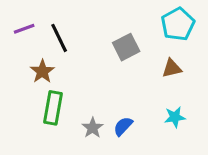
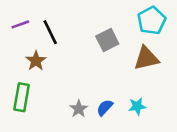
brown triangle: (172, 68) -> (146, 58), size x1.5
green rectangle: (53, 108) -> (22, 97), moved
cyan star: (175, 117) -> (137, 106), moved

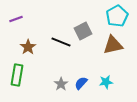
black line: (50, 32) -> (61, 42), moved, turned -42

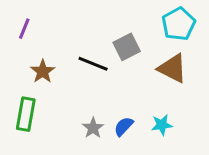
purple line: (16, 19) -> (24, 29), turned -48
brown triangle: (113, 45) -> (172, 68), turned 40

